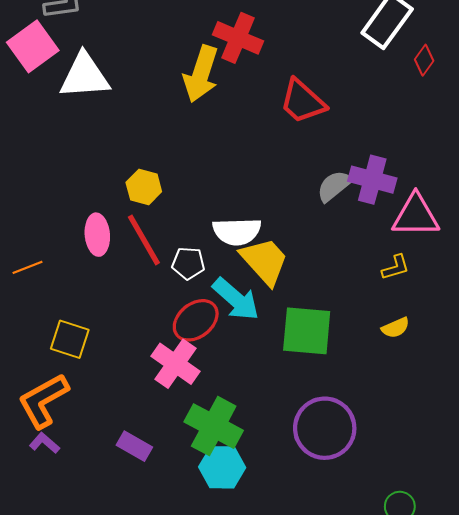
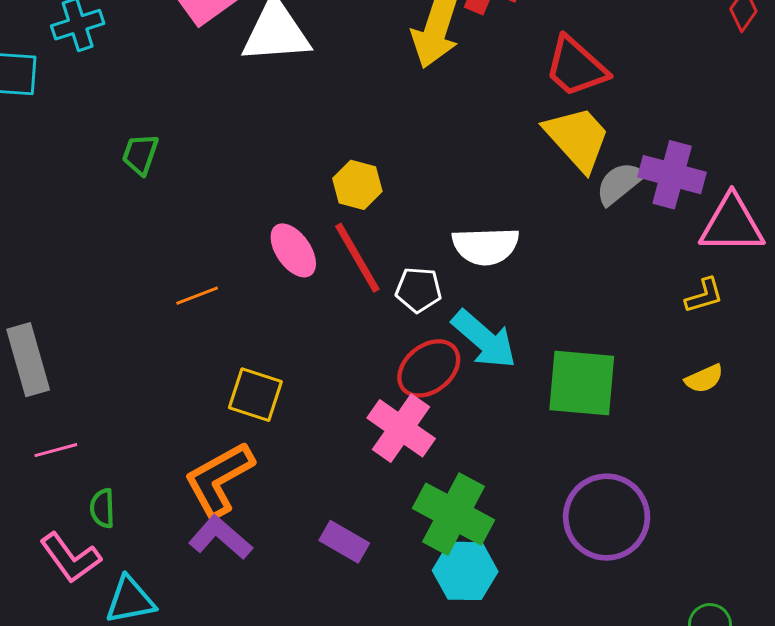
pink ellipse: (97, 235) -> (293, 250), turned -30
yellow trapezoid: (264, 261) -> (577, 138), moved
purple L-shape: (44, 443) -> (220, 537), size x1.5

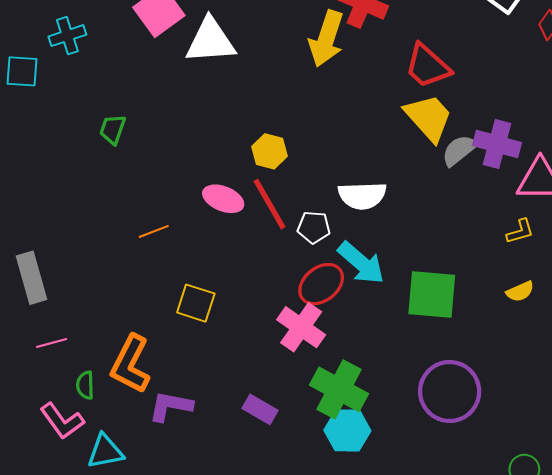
pink ellipse: (293, 250) -> (223, 199), turned -33
orange L-shape: (219, 479) -> (131, 364), moved, turned -34
purple L-shape: (220, 537) -> (171, 406), turned -30

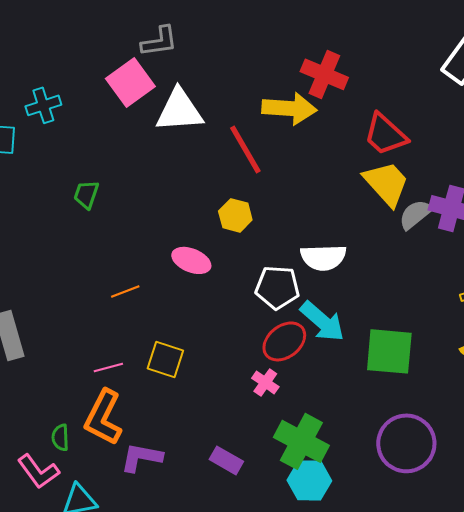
yellow arrow: (326, 39) -> (289, 108), turned -104
red line: (270, 204) -> (245, 149), moved
white pentagon: (314, 227) -> (277, 287), size x1.4
pink cross: (301, 327) -> (265, 382), size x0.6
pink line: (52, 343) -> (108, 367), moved

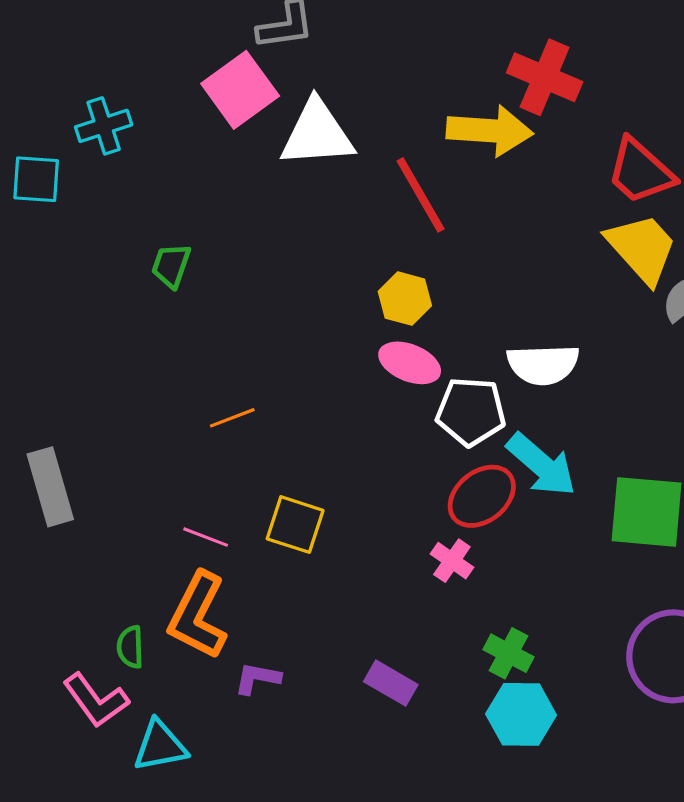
pink ellipse: (191, 260) -> (410, 363), moved
pink line: (108, 367) -> (206, 537), turned 36
green cross: (301, 441) -> (508, 653), size x0.6
purple L-shape: (141, 457) -> (257, 678), size x0.7

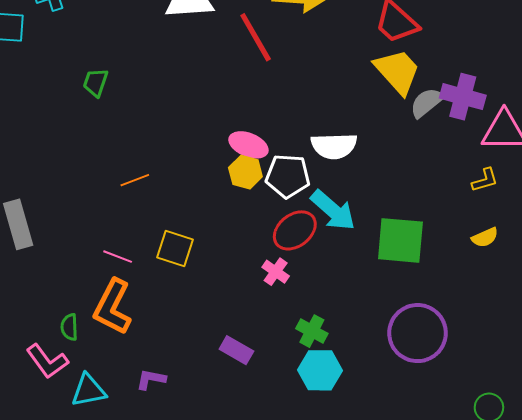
yellow hexagon: (405, 299) -> (245, 172), moved
purple L-shape: (257, 678) -> (151, 379), moved

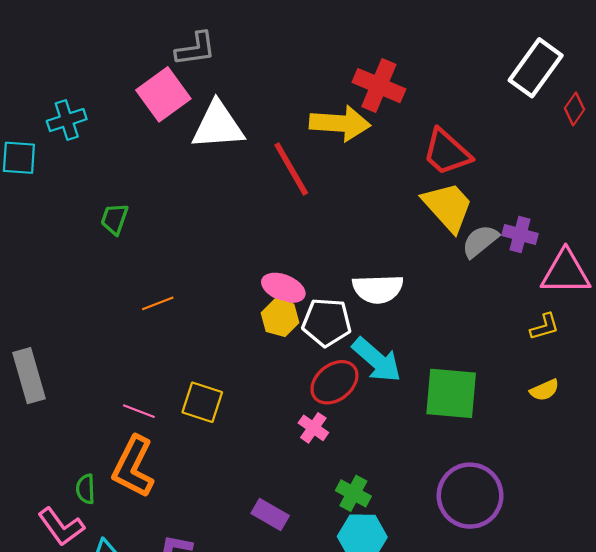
purple cross: (463, 97) -> (520, 234), size x0.7
orange line: (135, 180) -> (158, 303), moved

